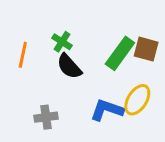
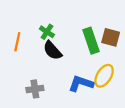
green rectangle: (120, 53) -> (91, 41), turned -55

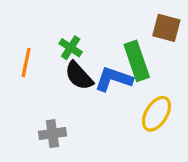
brown square: (111, 37) -> (166, 28), moved
blue L-shape: (81, 83) -> (114, 79), moved

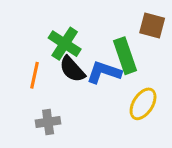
green cross: (71, 48) -> (65, 44), size x1.5
orange line: (26, 63) -> (35, 75), moved

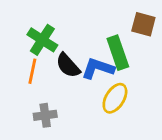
green cross: (65, 44) -> (42, 40), moved
yellow ellipse: (143, 104) -> (115, 98), moved

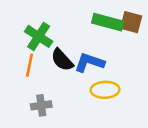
green rectangle: (118, 53) -> (108, 22), moved, turned -56
yellow ellipse: (115, 98) -> (105, 90), turned 56

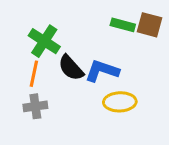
green rectangle: (108, 22) -> (123, 25), size x0.7
gray cross: (41, 105) -> (35, 106), moved

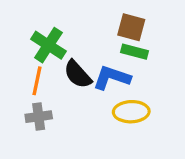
green rectangle: (123, 25) -> (134, 52), moved
brown square: (149, 25) -> (131, 27), moved

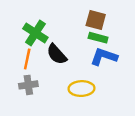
blue L-shape: (112, 78) -> (104, 57), moved
yellow ellipse: (131, 112) -> (81, 89), moved

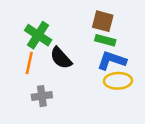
gray cross: (28, 85) -> (42, 96), moved
yellow ellipse: (81, 89) -> (118, 81), moved

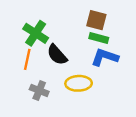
yellow ellipse: (118, 81) -> (79, 83), moved
gray cross: (42, 96) -> (39, 90), turned 30

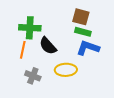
green cross: (36, 33) -> (30, 28), turned -30

